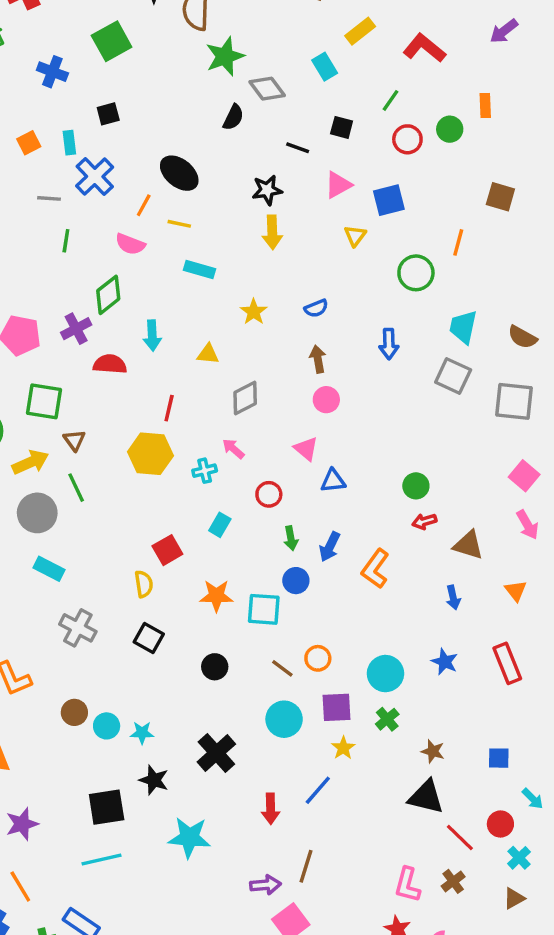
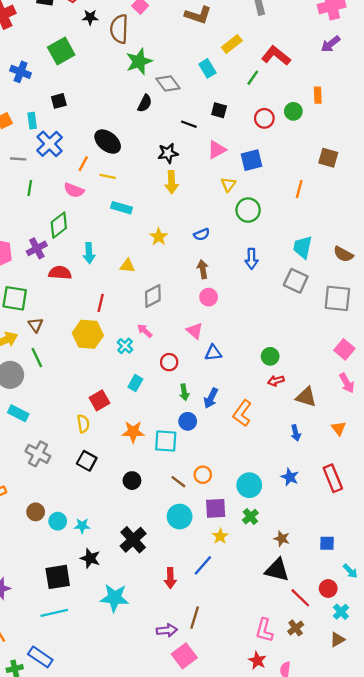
green line: (391, 100) -> (253, 78), moved
green circle: (416, 273) -> (248, 210), moved
cyan cross: (205, 471) -> (125, 346), turned -35

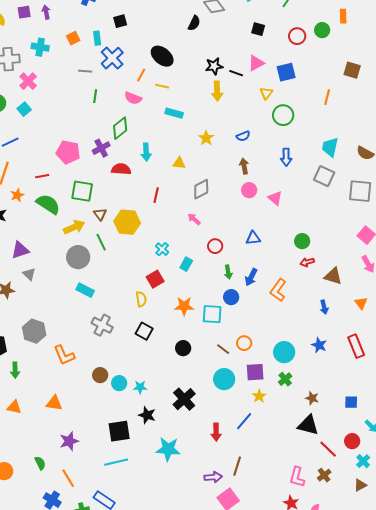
black line: (189, 124) -> (236, 73), moved
pink triangle: (195, 331) -> (275, 198), moved
yellow hexagon: (88, 334) -> (127, 222), moved
cyan cross: (125, 346) -> (162, 249), moved

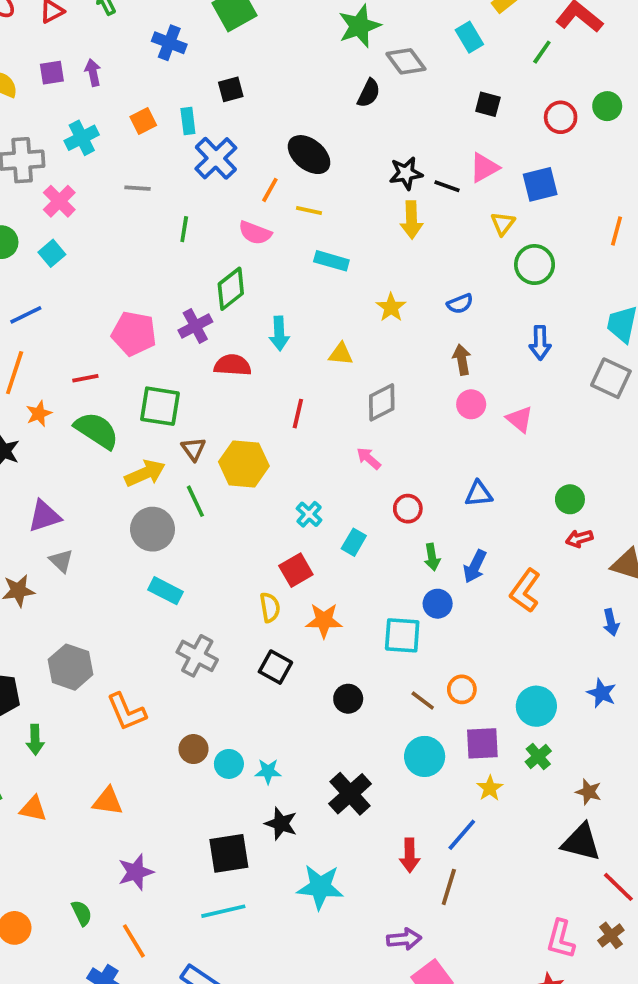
cyan cross: (40, 47) -> (82, 138), turned -36
gray line: (85, 71) -> (138, 188), moved
orange star: (184, 306) -> (324, 620), moved
brown line: (237, 466) -> (449, 887), moved

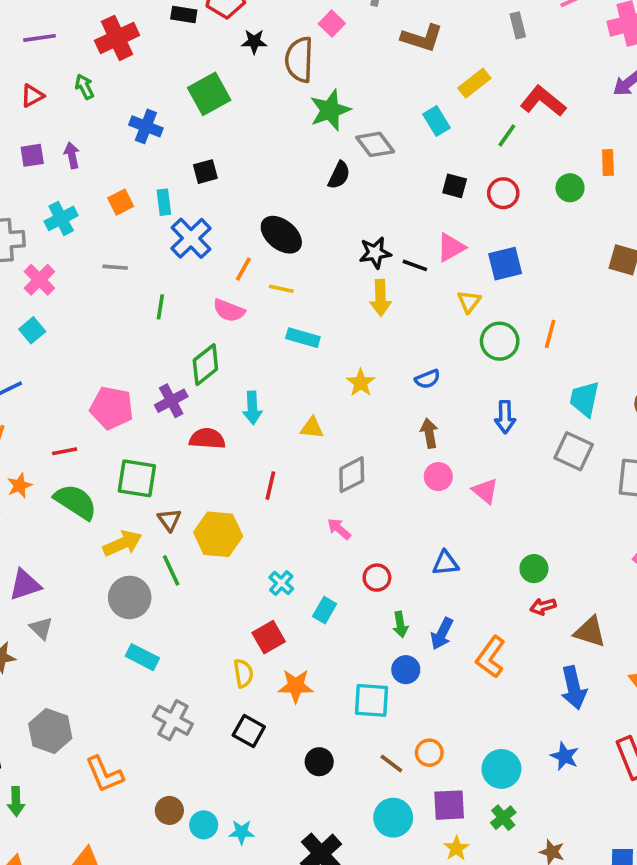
red circle: (561, 117) -> (503, 193), moved
orange line: (617, 231) -> (550, 334), moved
blue arrow: (611, 622) -> (574, 688), size x1.6

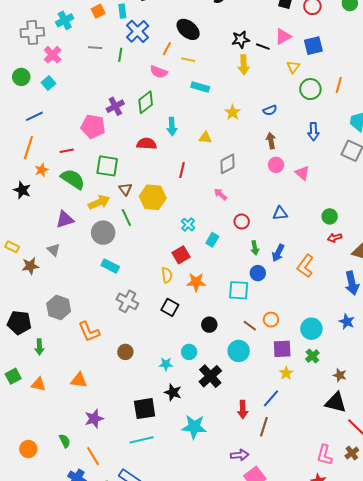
green line: (160, 307) -> (120, 55), moved
purple cross: (171, 401) -> (115, 106), moved
purple triangle: (25, 585) -> (65, 219), moved
cyan circle: (393, 818) -> (239, 351), moved
cyan circle: (204, 825) -> (189, 352), moved

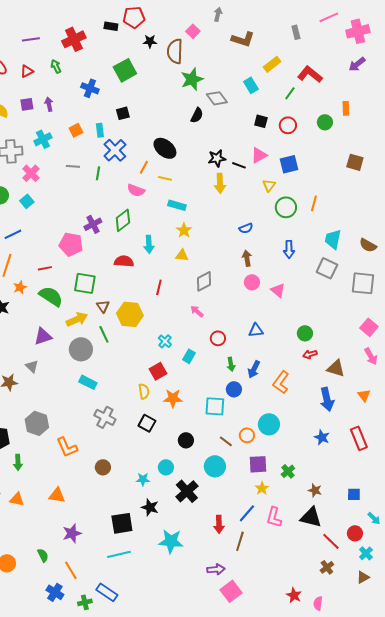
yellow star: (233, 112) -> (184, 230), moved
cyan circle: (311, 329) -> (269, 424), moved
pink L-shape: (325, 455) -> (274, 517), moved

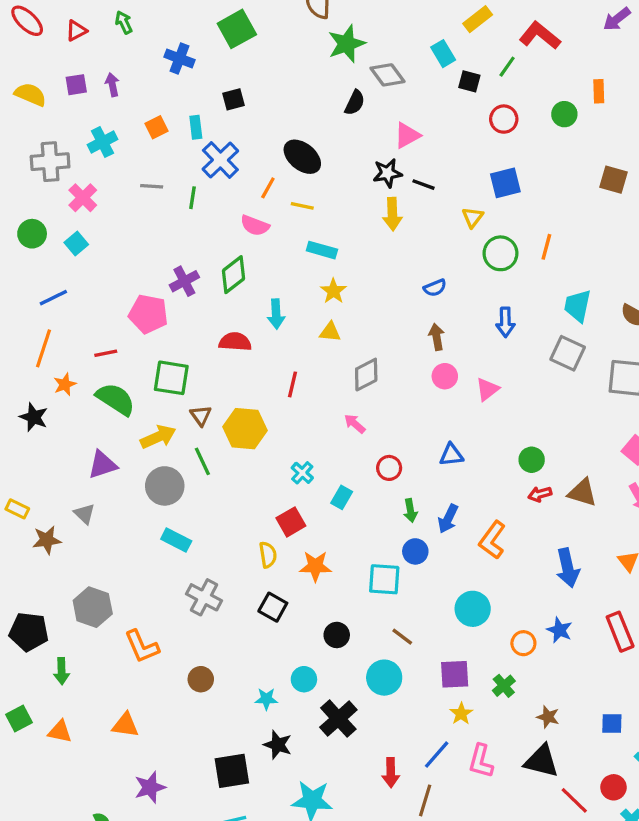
black square: (261, 121) -> (469, 81), moved
pink triangle: (259, 155) -> (407, 135), moved
pink triangle: (278, 290) -> (487, 389), turned 42
brown triangle: (336, 368) -> (582, 492), moved
orange circle: (247, 435) -> (523, 643), moved

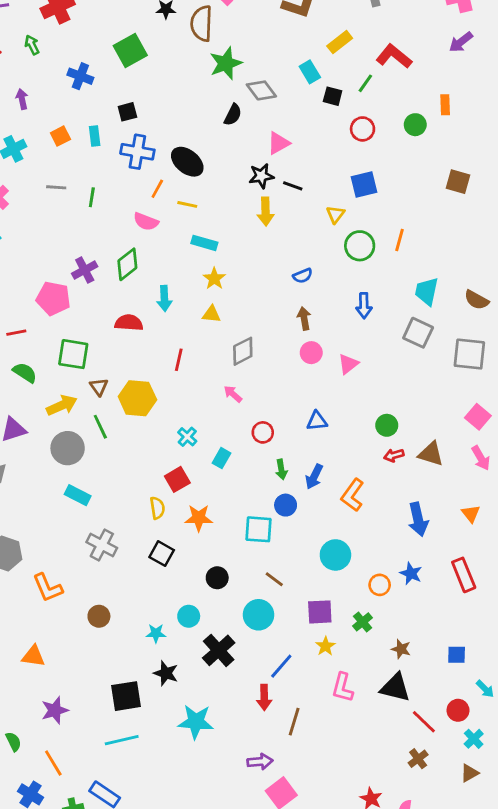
blue cross: (220, 160) -> (137, 152), moved, turned -36
green semicircle: (116, 399) -> (25, 373), size x0.7
blue line: (437, 755) -> (281, 666), moved

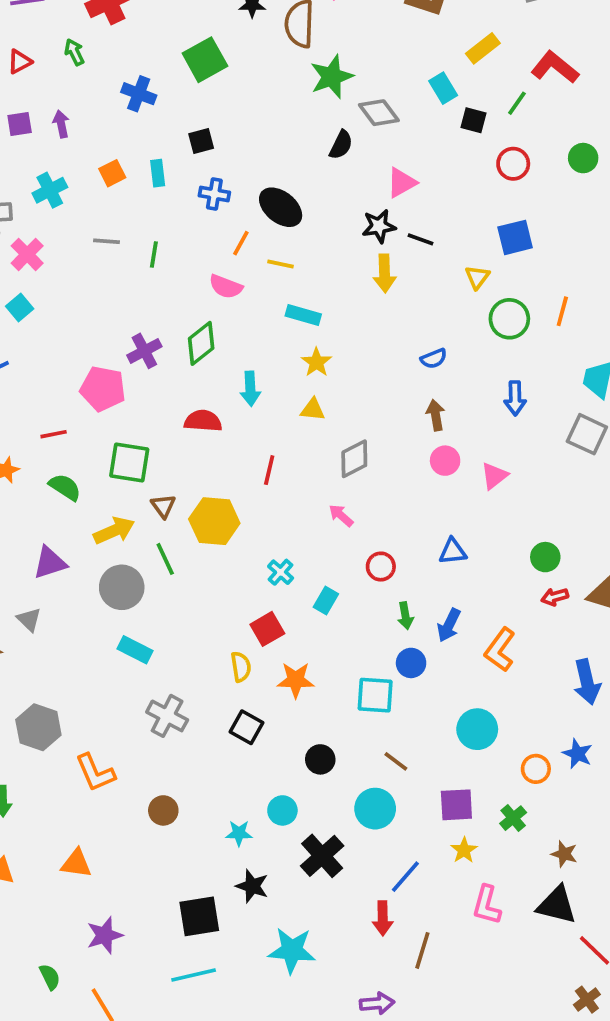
blue cross: (137, 152) -> (214, 194), size x0.7

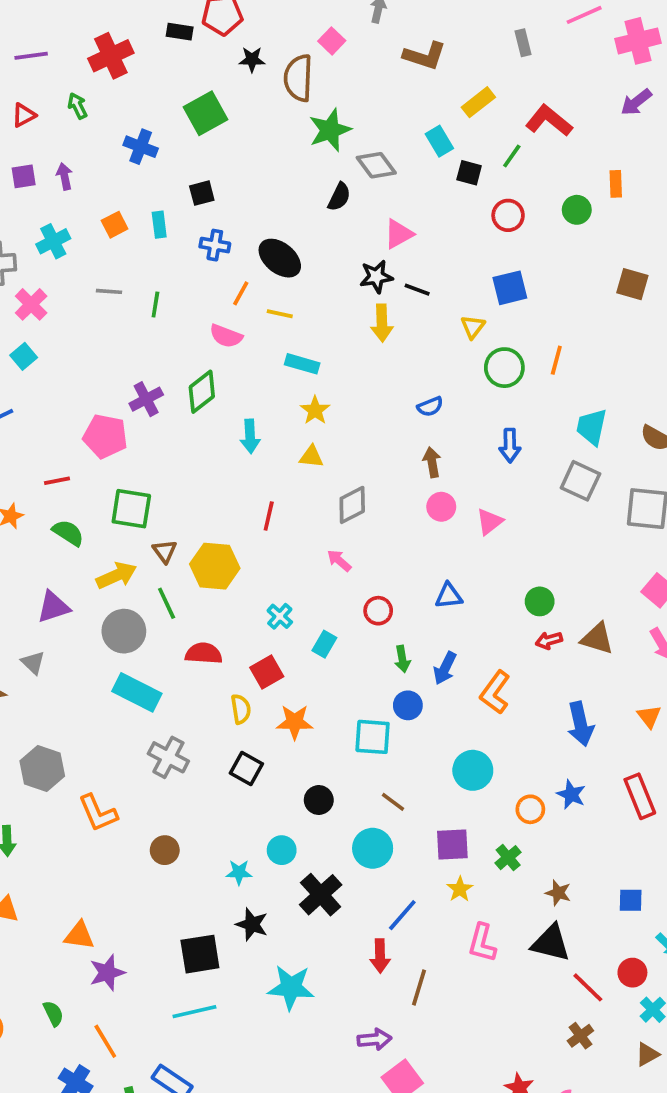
red semicircle: (203, 421) -> (204, 653), moved
cyan rectangle: (135, 650) -> (137, 692), size x1.4
orange triangle: (76, 863) -> (79, 935), moved

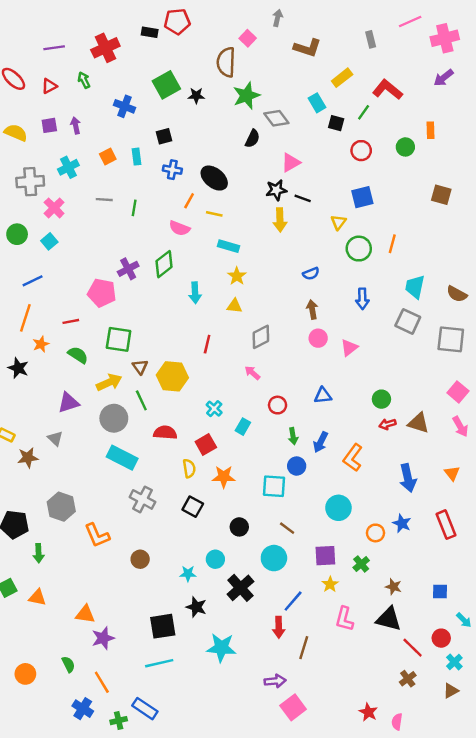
black star: (252, 59) -> (196, 96), moved

